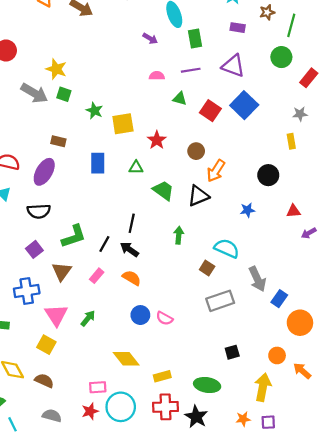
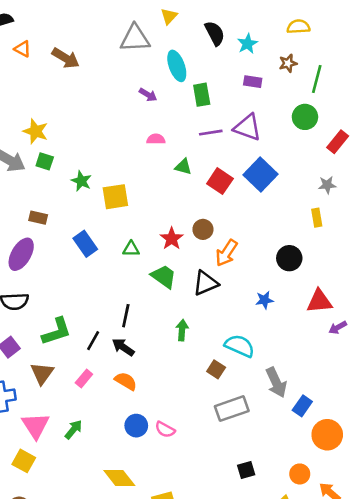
purple line: (191, 70) -> (211, 133), moved
red star: (157, 140) -> (172, 239), moved
blue rectangle: (98, 163) -> (85, 244), turned -35
red triangle: (293, 211) -> (319, 301), size x1.5

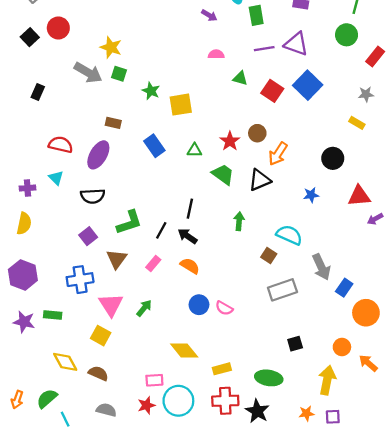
yellow rectangle: (317, 218) -> (357, 123), turned -49

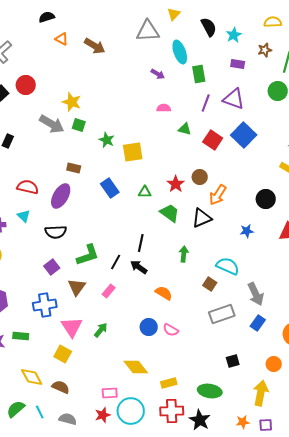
purple line: (264, 49) -> (206, 103), turned -60
orange semicircle: (190, 266) -> (164, 293), moved
blue rectangle: (344, 288) -> (258, 323), moved
cyan line: (65, 419) -> (40, 412), moved

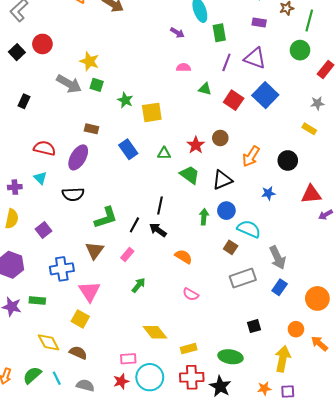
orange arrow: (218, 195) -> (251, 156), moved
purple square: (52, 267) -> (43, 230), moved
blue circle: (149, 327) -> (226, 211), moved
green arrow: (101, 330) -> (139, 285), moved

